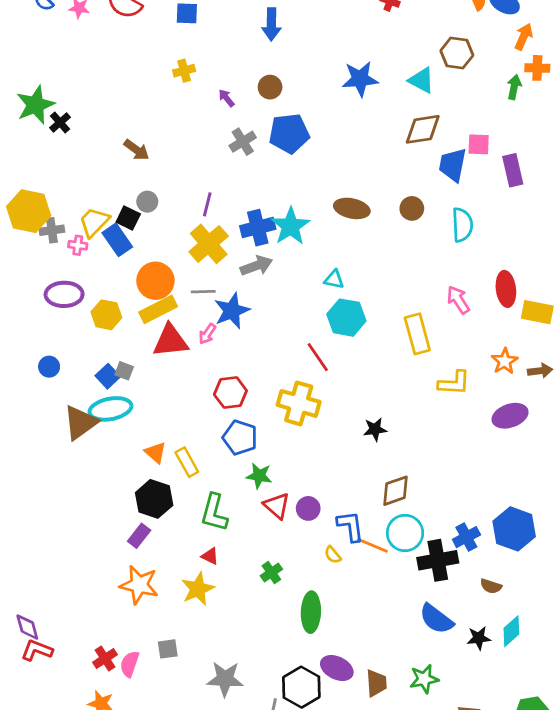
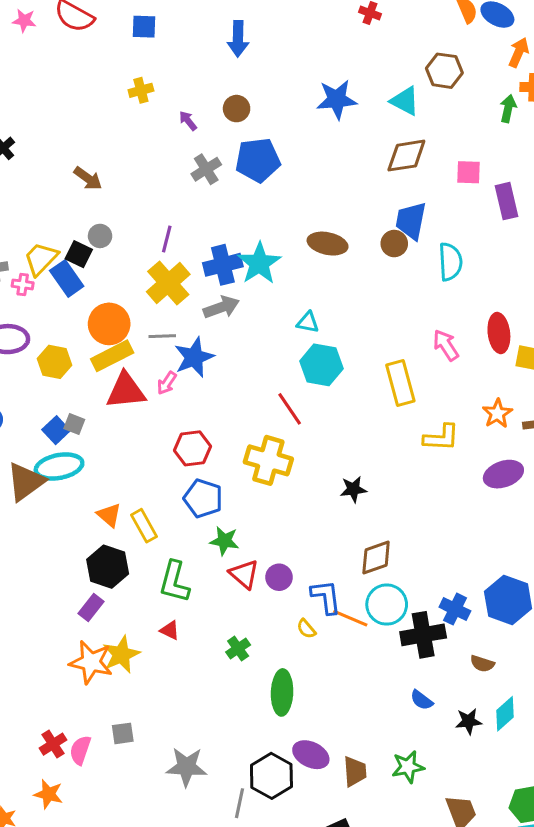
blue trapezoid: (453, 165) -> (411, 221), moved
blue cross: (466, 537) -> (455, 609), turned -36
yellow star: (198, 589) -> (121, 655), moved
blue semicircle: (436, 619) -> (422, 700), size x0.6

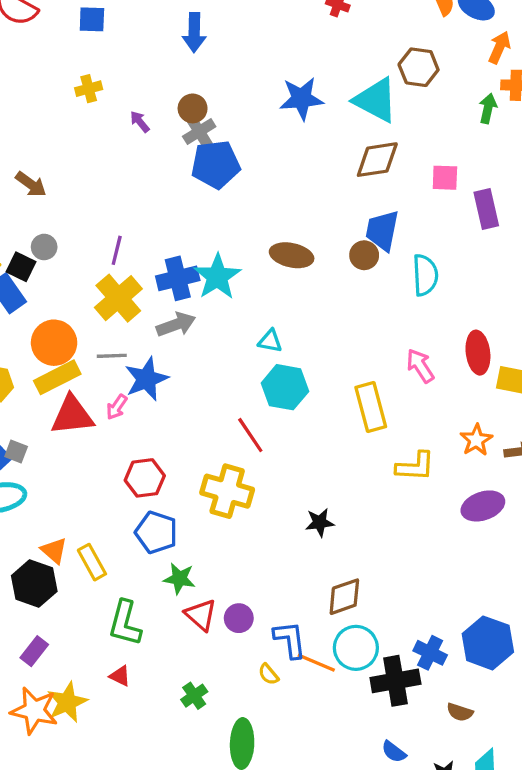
cyan triangle: (405, 101) -> (376, 100), size x1.4
gray cross: (206, 169) -> (199, 132), moved
black hexagon: (108, 567) -> (34, 584), moved

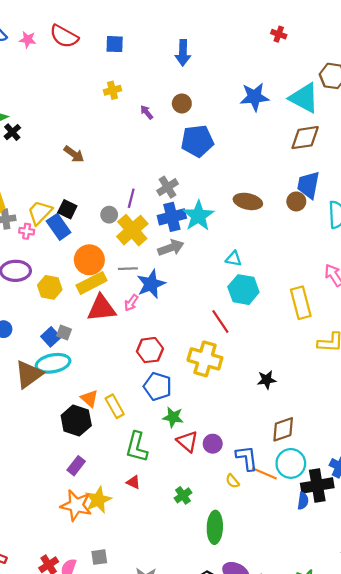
gray cross: (199, 132) -> (168, 187), moved
gray circle: (44, 247) -> (109, 215), moved
blue semicircle: (394, 752) -> (303, 501), moved, turned -119

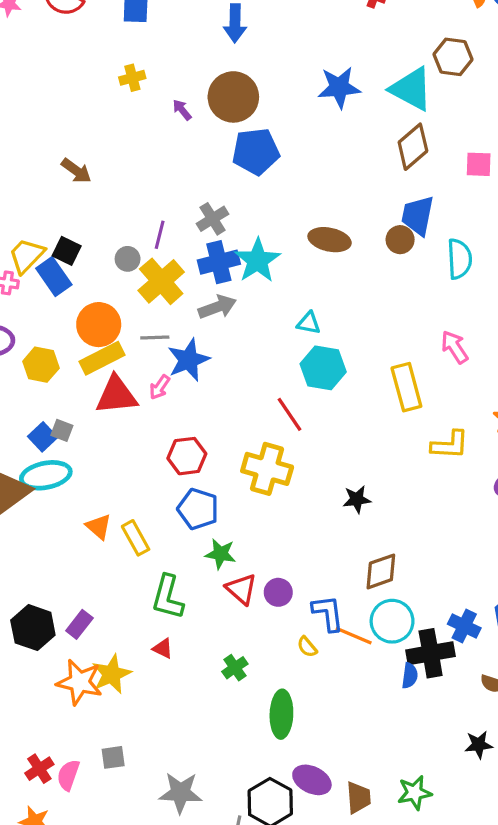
brown circle: (182, 103) -> (233, 97), size x1.8
brown diamond: (305, 138) -> (413, 147), turned -32
black hexagon: (76, 421) -> (33, 628), moved

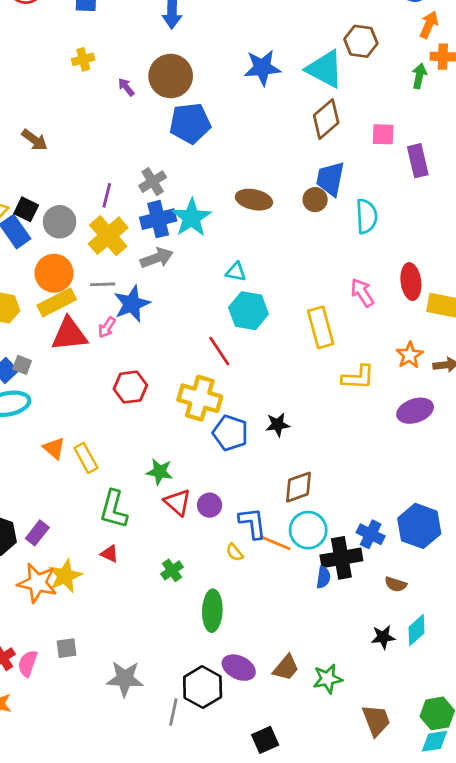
gray circle: (128, 259) -> (60, 222), moved, size x1.5
blue pentagon: (198, 509) -> (230, 433), moved
brown trapezoid: (358, 798) -> (286, 668), moved, turned 44

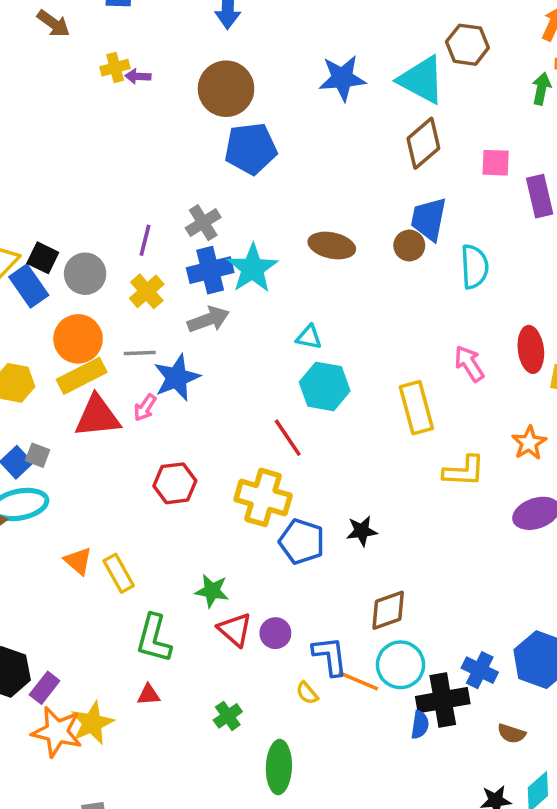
purple arrow: (126, 87) -> (138, 76), moved, turned -48
brown arrow: (35, 140) -> (53, 24), moved
yellow cross: (108, 236) -> (147, 291), size x0.7
purple rectangle: (37, 533) -> (45, 688), moved
red triangle: (110, 554) -> (149, 695), turned -30

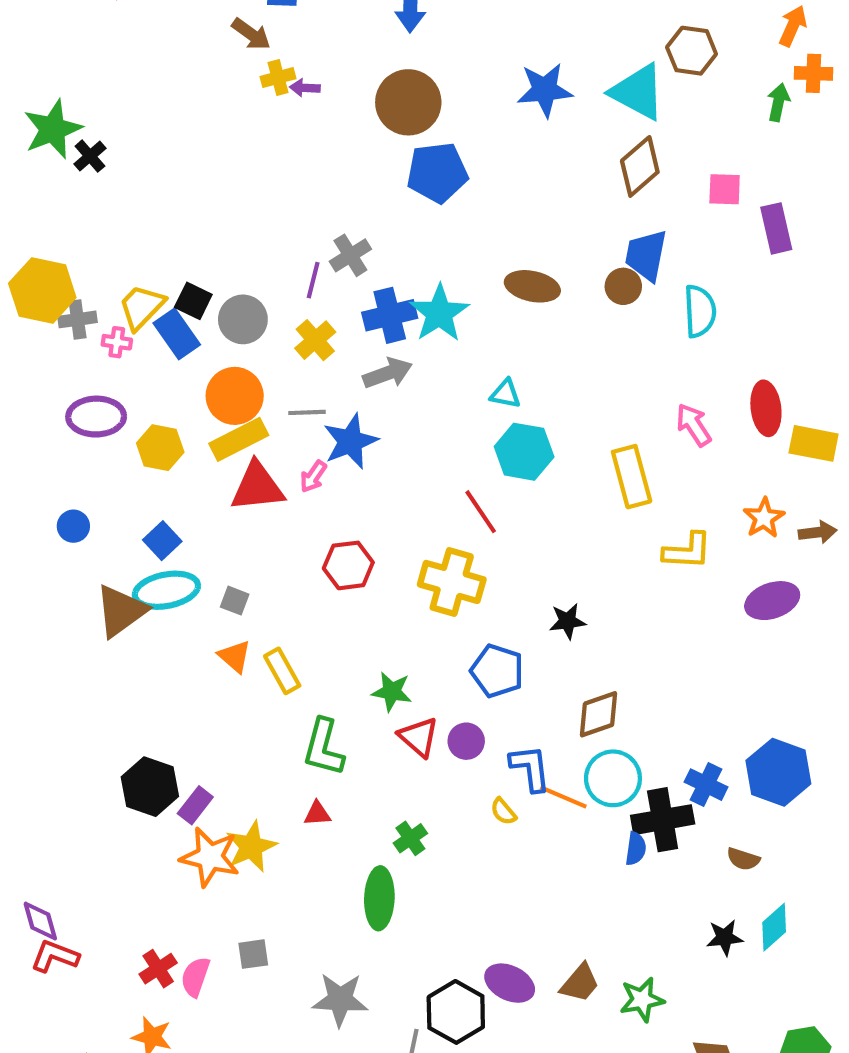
brown arrow: (53, 24) -> (251, 34), moved
gray cross: (203, 223) -> (350, 255), moved
gray square: (38, 455) -> (235, 601), moved
blue pentagon: (302, 542) -> (497, 671), moved
green ellipse: (279, 767) -> (379, 898), moved

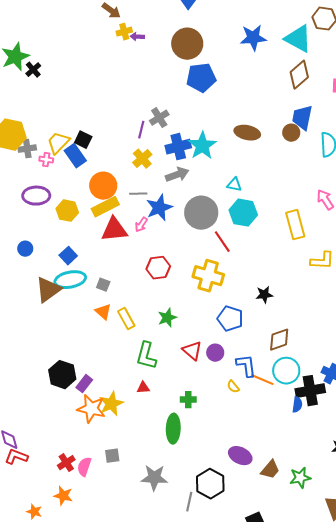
gray circle: (243, 319) -> (201, 213), moved, size x1.4
green star: (392, 692) -> (167, 318), moved, turned -30
green cross: (410, 838) -> (188, 400), turned 35
purple ellipse: (510, 983) -> (240, 456), moved

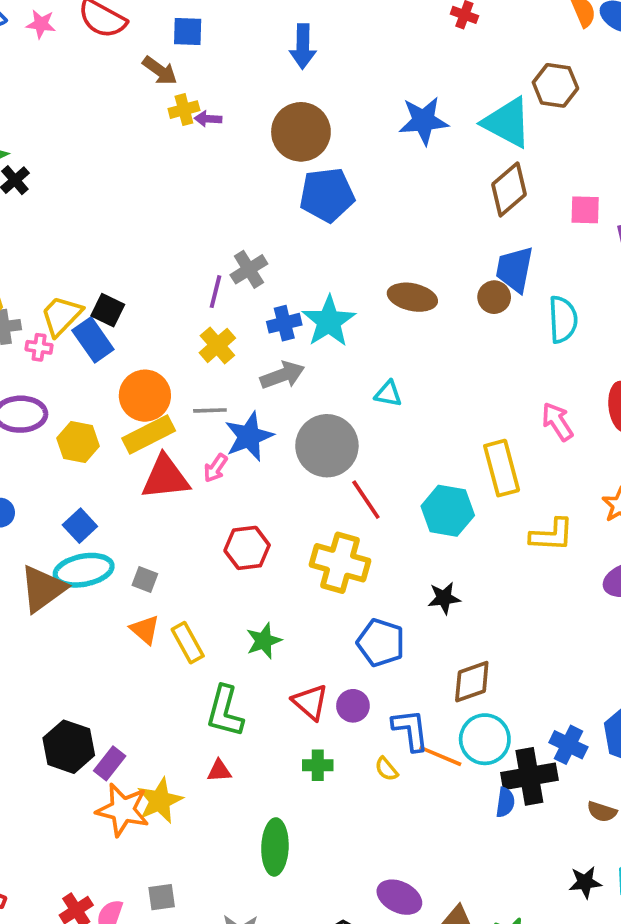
blue cross: (178, 147) -> (284, 323), size x0.7
cyan hexagon: (243, 213) -> (448, 511), moved
green cross: (188, 400) -> (318, 765), moved

